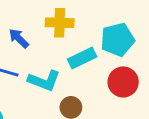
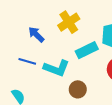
yellow cross: (60, 23) -> (69, 22), turned -35

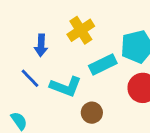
blue arrow: (36, 34) -> (41, 45), turned -132
blue line: (27, 61) -> (30, 78), turned 30

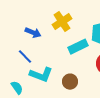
blue arrow: (41, 45) -> (33, 33), turned -70
cyan L-shape: (66, 87) -> (41, 75), moved

